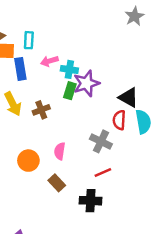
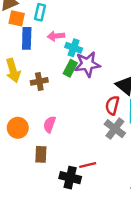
gray cross: (101, 141) -> (115, 129), moved
red line: (103, 173) -> (88, 165), moved
brown rectangle: (57, 183) -> (41, 154), turned 35

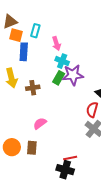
pink arrow: (56, 36) -> (56, 43), moved, turned -104
pink semicircle: (49, 124) -> (40, 123), turned 32
orange circle: (18, 128) -> (12, 147), moved
black cross: (70, 178) -> (65, 170), moved

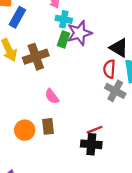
blue rectangle: (24, 52) -> (17, 17), turned 36
brown cross: (33, 88) -> (36, 57), size x1.5
pink semicircle: (40, 123) -> (52, 96), turned -80

